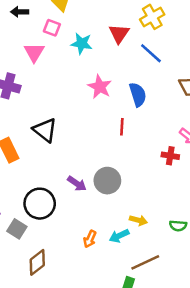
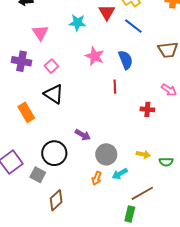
pink square: (52, 28) -> (51, 66), moved, turned 32
red cross: (170, 156) -> (147, 109), moved
gray circle: (107, 181) -> (106, 154), moved
yellow arrow: (138, 220) -> (143, 154), moved

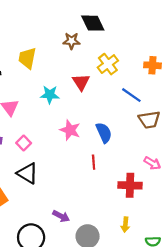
blue line: (133, 26) -> (131, 95), moved
red cross: (147, 109) -> (130, 185), size x1.5
yellow arrow: (143, 154) -> (125, 225), moved, turned 88

